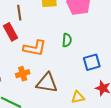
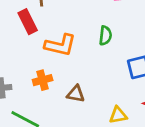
brown triangle: (47, 83) -> (76, 94), size x0.6

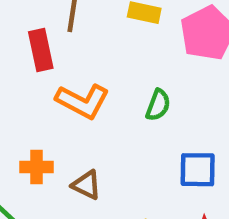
orange cross: (43, 80) -> (36, 167), moved

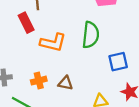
green semicircle: (158, 105) -> (91, 35), size x1.6

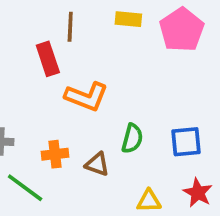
green semicircle: (91, 35) -> (132, 138), moved, size x0.7

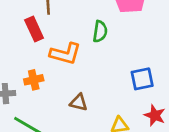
green semicircle: (132, 138) -> (100, 31), moved
orange cross: (55, 154) -> (34, 80), moved

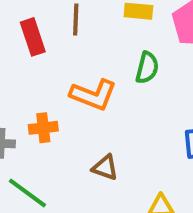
red rectangle: (34, 29) -> (33, 37), moved

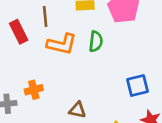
orange L-shape: (93, 95) -> (62, 44), moved

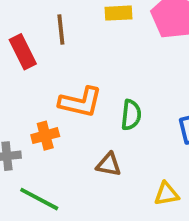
green semicircle: (96, 41) -> (131, 115), moved
orange L-shape: (62, 44) -> (80, 102), moved

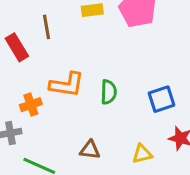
orange cross: (45, 136) -> (31, 105), moved
brown triangle: (109, 164) -> (90, 150), moved

